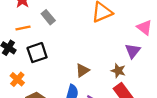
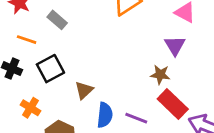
orange line: (23, 28) -> (27, 40), turned 40
brown triangle: (82, 70) -> (84, 90), moved

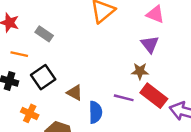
brown triangle: (84, 90) -> (75, 93), turned -42
purple line: (136, 118) -> (124, 98), moved

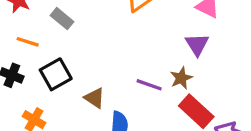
brown star: (140, 71) -> (181, 78), turned -30
purple line: (124, 98) -> (149, 85), moved

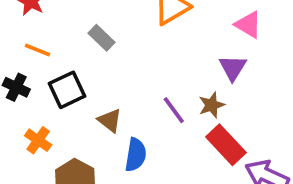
gray rectangle: (62, 19) -> (102, 38), moved
purple line: (149, 85) -> (174, 110), turned 30

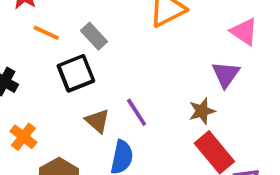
orange line: (38, 50) -> (46, 33), moved
black square: (67, 90) -> (76, 73), moved
purple line: (174, 110) -> (137, 112), moved

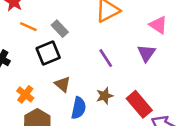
brown star: (202, 111) -> (105, 96), moved
purple line: (137, 112) -> (106, 58), moved
orange cross: (23, 137) -> (25, 94), moved

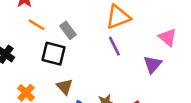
black square: (48, 53) -> (54, 54), turned 30
purple line: (106, 58) -> (114, 46), moved

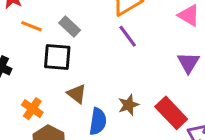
purple triangle: (153, 64) -> (188, 63), moved

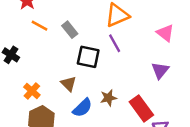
black square: (57, 57) -> (88, 57), moved
blue semicircle: (98, 121) -> (82, 108), turned 30

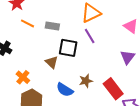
gray rectangle: (70, 30) -> (52, 26), turned -40
brown triangle: (69, 84) -> (52, 62), moved
blue semicircle: (82, 108) -> (65, 90), turned 78

